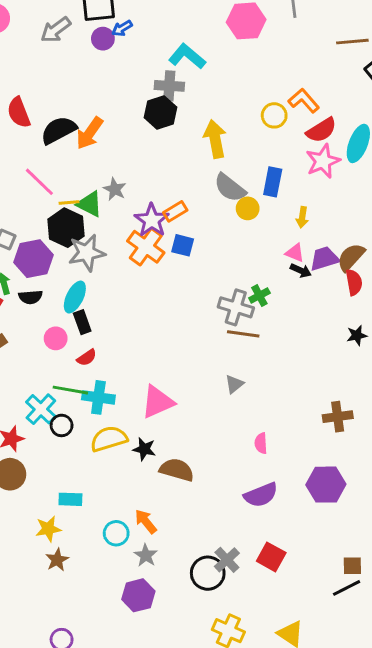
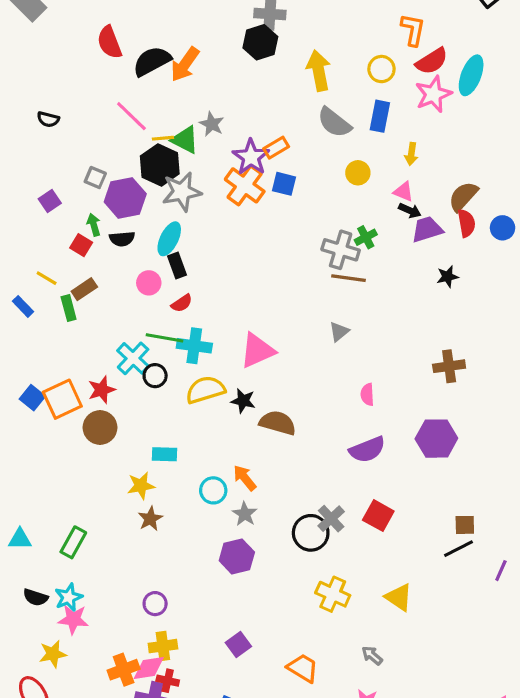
orange L-shape: (304, 101) -> (413, 30), turned 52
yellow circle: (274, 115) -> (381, 69), moved
yellow circle: (248, 208) -> (358, 173), moved
purple trapezoid: (324, 259) -> (427, 229), moved
black star: (357, 335) -> (447, 277), moved

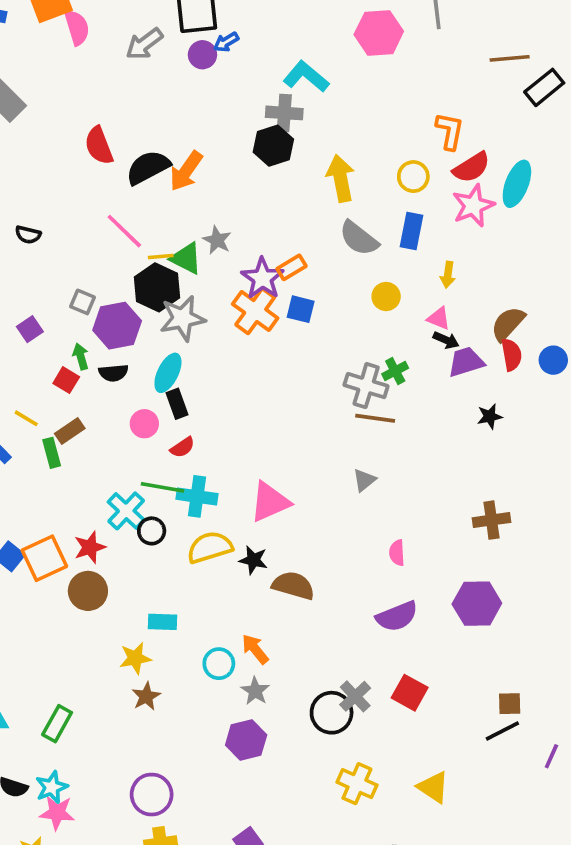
purple circle: (155, 604) -> (152, 795), size x1.5

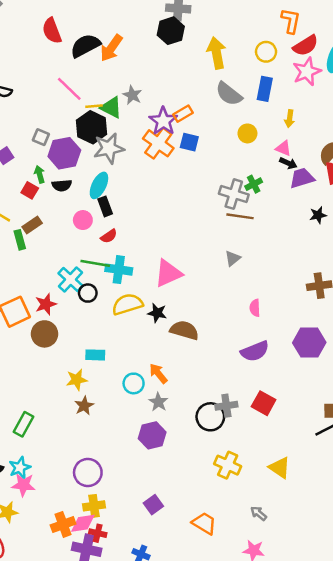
gray cross: (355, 696) -> (226, 406), turned 35

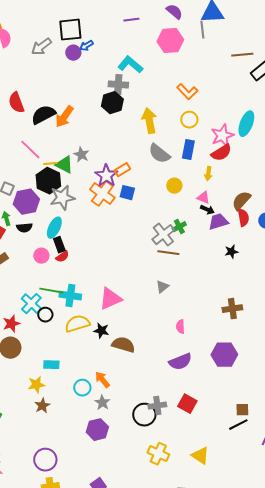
orange L-shape: (291, 21) -> (187, 92), moved, turned 125
red semicircle: (306, 46) -> (221, 153), moved
gray cross: (234, 194) -> (163, 235), turned 35
red semicircle: (109, 236) -> (62, 257), moved

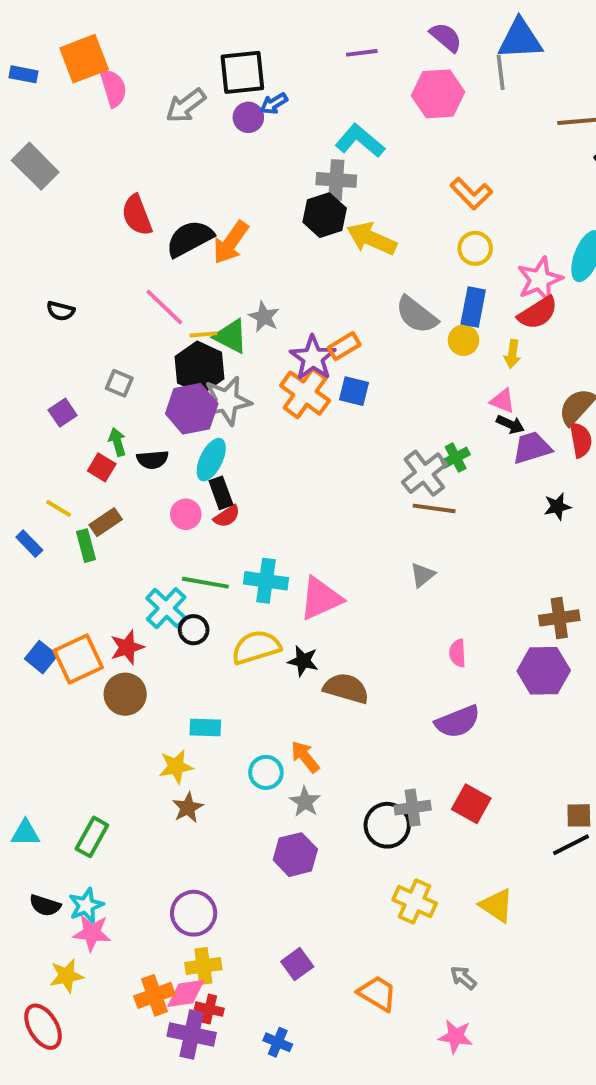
yellow arrow: (149, 121) -> (372, 239), moved, turned -55
yellow circle: (174, 186) -> (463, 340), moved
purple hexagon: (26, 202) -> (192, 409), moved
cyan cross: (70, 296) -> (266, 581), moved
purple hexagon: (224, 355) -> (544, 671), moved

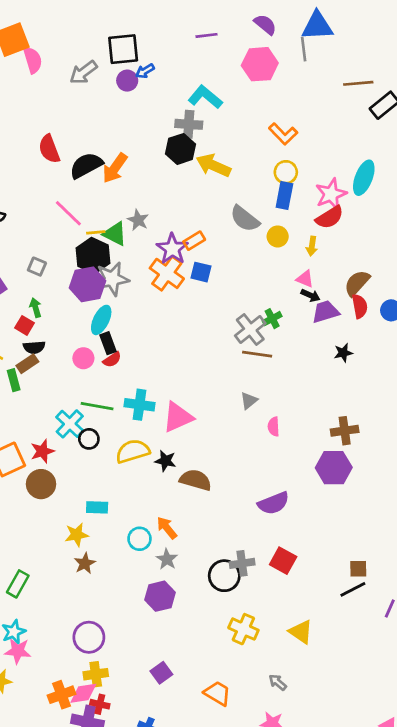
blue rectangle: (473, 307) -> (284, 195), moved
black semicircle: (153, 460) -> (34, 347), moved
pink semicircle: (458, 653) -> (274, 427), moved

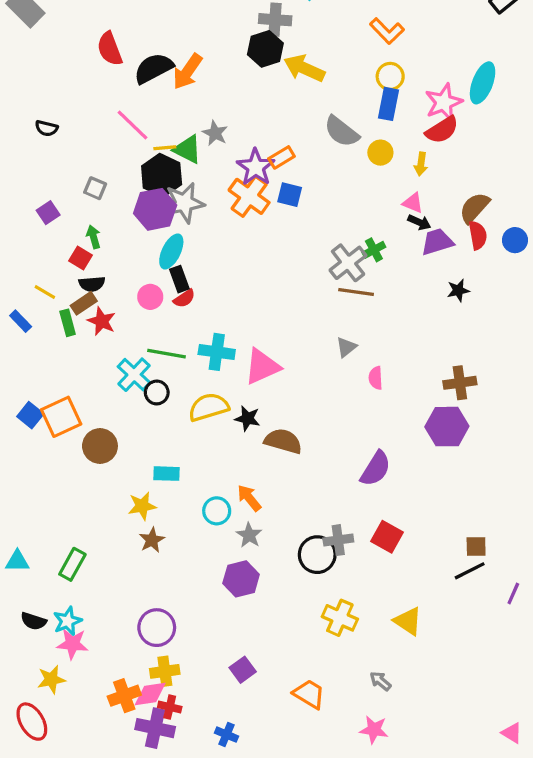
red star: (42, 451) -> (102, 321), moved, turned -30
purple semicircle: (274, 503) -> (376, 469), turned -36

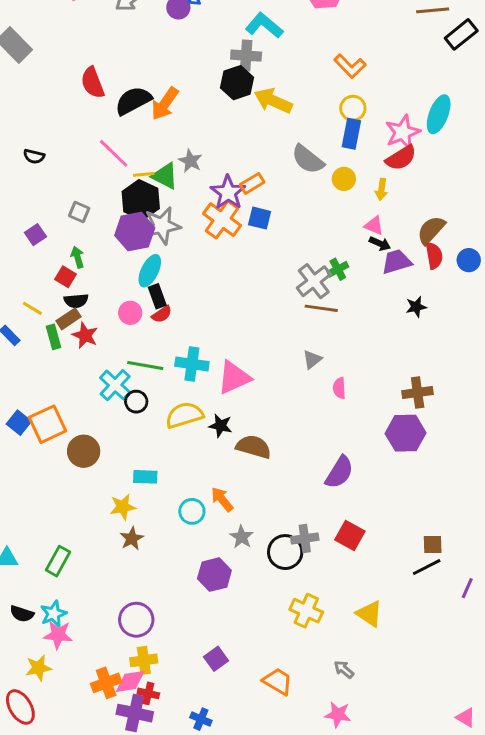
gray star: (249, 535) -> (242, 537), moved

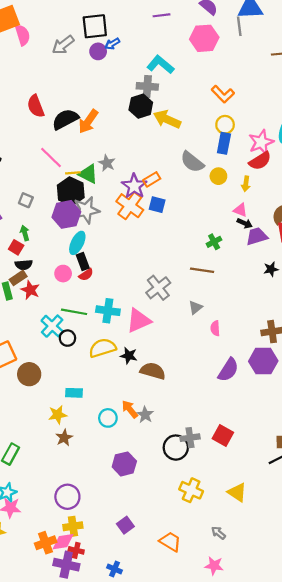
gray cross: (314, 281) -> (158, 288), moved
purple semicircle: (339, 472) -> (228, 370), moved
gray star: (242, 537) -> (145, 415), moved

